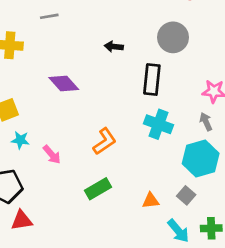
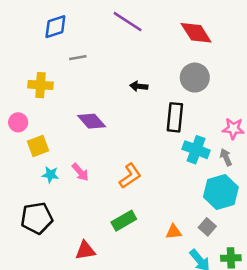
cyan cross: (159, 124) -> (196, 150), moved
pink arrow: (52, 155) -> (80, 172), moved
red triangle: (22, 220) -> (85, 250), moved

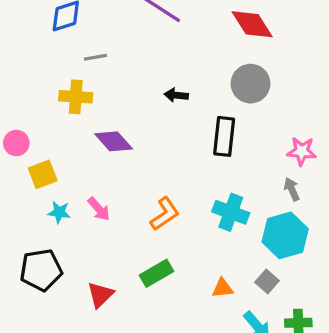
yellow cross: (40, 85) -> (76, 97), moved
cyan cross: (196, 150) -> (231, 212), moved
red triangle: (85, 250) -> (100, 295), moved, turned -35

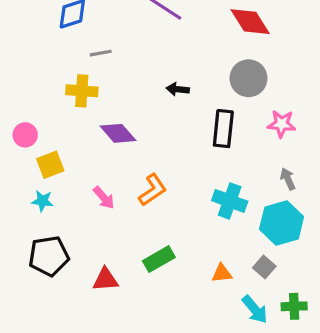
pink star: (302, 151) -> (282, 124), moved
cyan star: (59, 212) -> (42, 201), moved
orange L-shape: (165, 214) -> (153, 190), moved
red triangle: (100, 295) -> (105, 280), turned 40

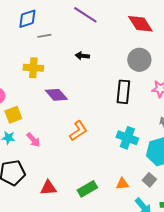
gray line: (101, 53) -> (44, 36), moved
black arrow: (178, 89) -> (82, 56), moved
pink arrow: (104, 198) -> (33, 140), moved
green rectangle: (159, 259) -> (87, 189), moved

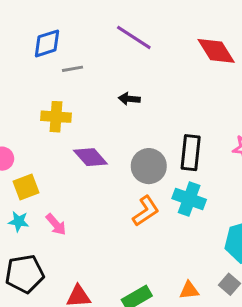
gray circle: (139, 60) -> (149, 166), moved
orange L-shape: (78, 131) -> (146, 211), moved
cyan cross: (127, 138) -> (189, 199), moved

